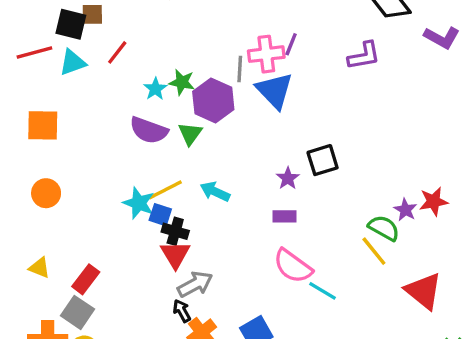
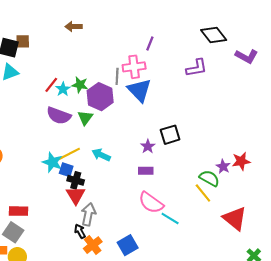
purple line: (291, 44) -> (150, 43), moved
red line: (117, 52) -> (51, 85), moved
red rectangle: (86, 279) -> (18, 211), turned 54
gray arrow: (195, 284) -> (88, 214), turned -50

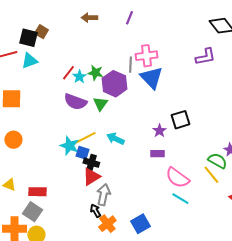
brown square: (23, 41) -> (41, 32), turned 32
purple line: (150, 43) -> (129, 18), moved
red triangle: (76, 195) -> (91, 177), turned 30
pink semicircle: (151, 203) -> (177, 178), moved

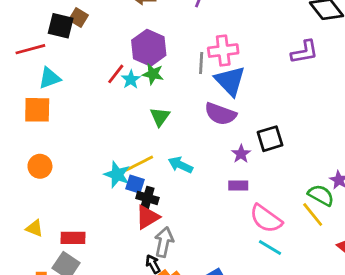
cyan triangle: (29, 61) -> (50, 78), moved
purple hexagon: (114, 84) -> (149, 48), moved
purple semicircle: (75, 102) -> (220, 114), moved

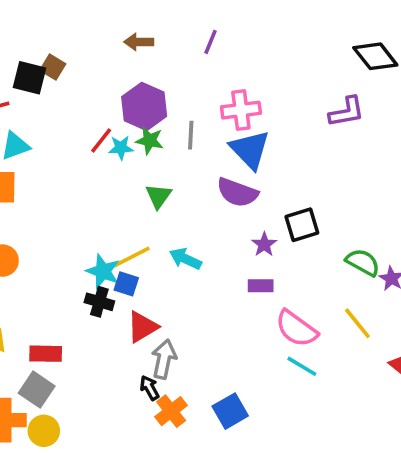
gray line: (201, 63) -> (191, 135), moved
cyan star: (131, 79) -> (121, 148), turned 30
green semicircle: (321, 195) -> (363, 262), moved
black cross: (147, 198) -> (99, 302), moved

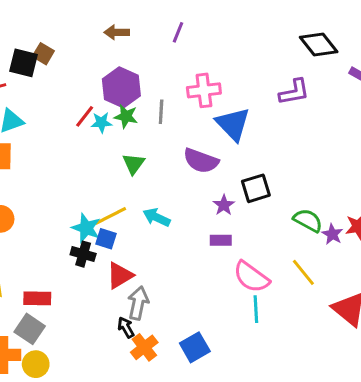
blue triangle: (250, 149) -> (233, 124), moved
cyan line: (302, 366) -> (256, 309), turned 56

